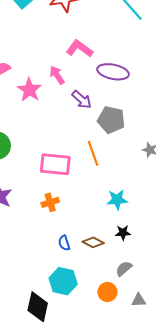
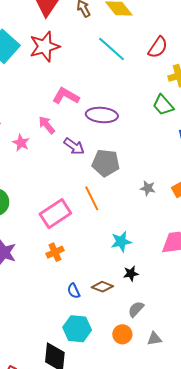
pink star: (29, 90) -> (21, 143), size x0.7
pink rectangle: (55, 164) -> (55, 214), turned -32

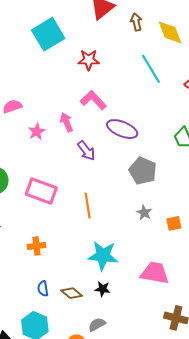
red star: (45, 46) -> (89, 60), moved, size x0.7
gray pentagon: (106, 163) -> (143, 171), moved
pink rectangle: (55, 214) -> (41, 191), moved, turned 36
cyan star: (121, 242) -> (103, 256), size x1.4

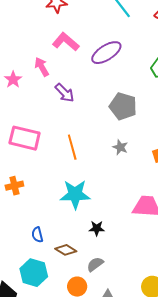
purple ellipse: (122, 129) -> (106, 53), moved, turned -48
gray star: (144, 213) -> (120, 147), moved
orange cross: (37, 246) -> (14, 186), moved
cyan star: (103, 256) -> (75, 194), moved
brown diamond: (72, 293) -> (66, 250), moved

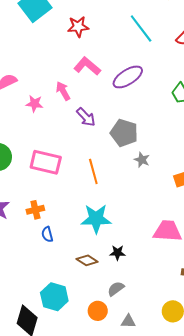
pink star: (13, 80) -> (34, 104), turned -30
gray pentagon: (123, 106) -> (124, 133), moved
gray star: (120, 147) -> (142, 160), moved
blue semicircle: (37, 235) -> (47, 234), moved
brown diamond: (66, 250) -> (87, 260), moved

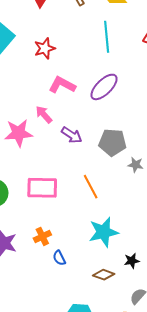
cyan line: (141, 29) -> (107, 37), turned 44
pink star: (34, 104) -> (19, 133), size x1.6

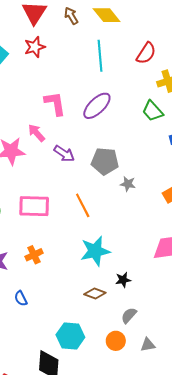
red star: (45, 48) -> (35, 47), moved
pink L-shape: (62, 85) -> (55, 103), turned 52
blue semicircle: (59, 258) -> (21, 298), moved

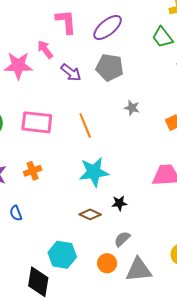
gray pentagon: (105, 161) -> (110, 67), moved
gray triangle: (148, 345) -> (139, 270), size x1.8

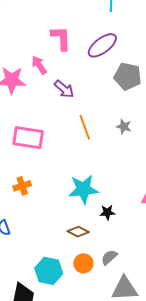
gray pentagon: (110, 67) -> (128, 76), moved
orange line: (85, 126) -> (85, 127), moved
black star: (119, 203) -> (107, 212), moved
orange circle: (107, 263) -> (83, 263), moved

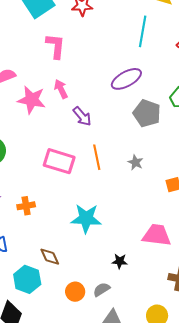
pink L-shape: (61, 38) -> (56, 46), moved
pink rectangle: (28, 138) -> (59, 161), moved
black star: (107, 212) -> (120, 261), moved
brown diamond: (78, 232) -> (50, 257), moved, turned 30
cyan hexagon: (49, 271) -> (27, 279), moved

